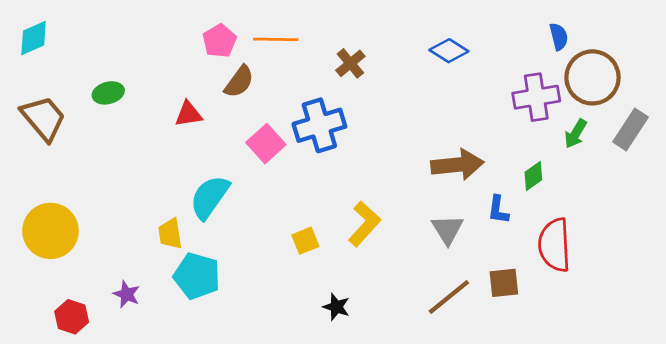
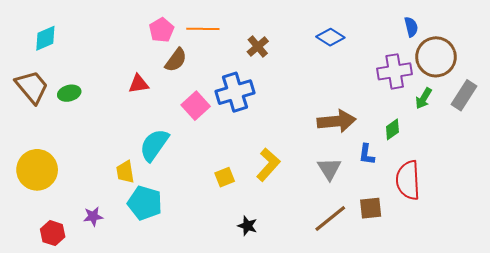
cyan diamond: (34, 38) -> (45, 38), moved
green ellipse: (108, 93) -> (69, 93), moved
purple star: (127, 294) -> (93, 216), turned -30

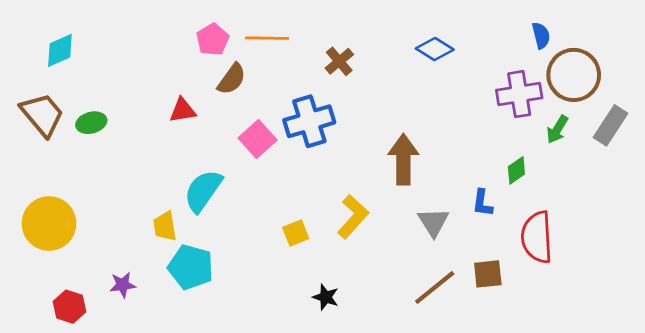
brown arrow: (337, 121) -> (403, 159), moved, turned -84

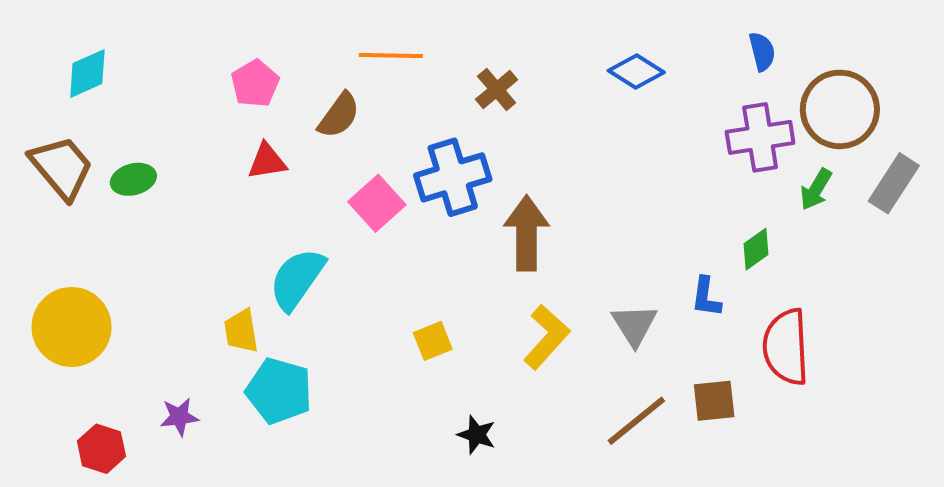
blue semicircle: (541, 35) -> (762, 52), moved
pink pentagon: (213, 40) -> (255, 83), moved
brown arrow: (403, 159) -> (527, 233), moved
yellow L-shape: (353, 217) -> (546, 337), moved

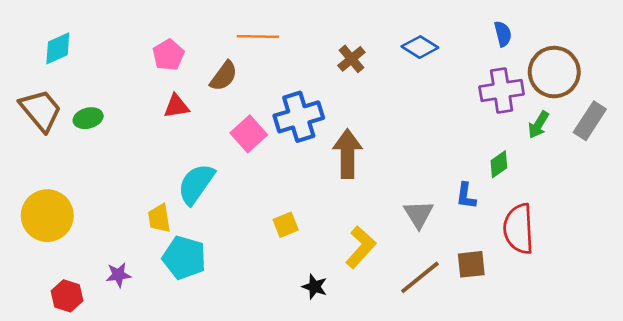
brown cross: (497, 89) -> (351, 59), moved
yellow L-shape: (546, 337) -> (361, 247), moved

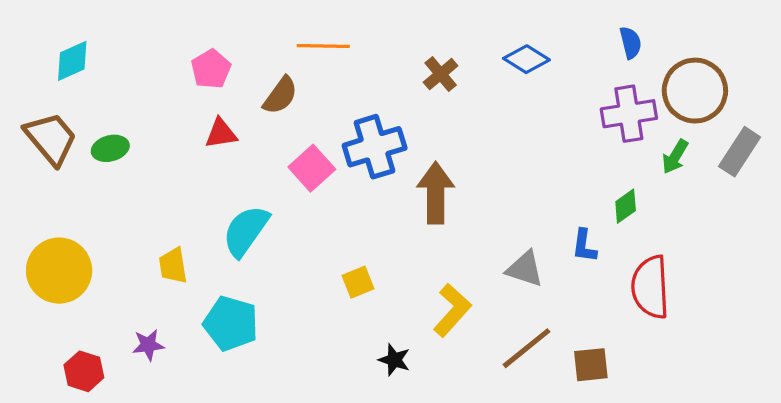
gray triangle: (419, 214) -> (525, 269), turned -40
yellow trapezoid: (159, 218) -> (173, 266), moved
brown square: (471, 264) -> (591, 365), moved

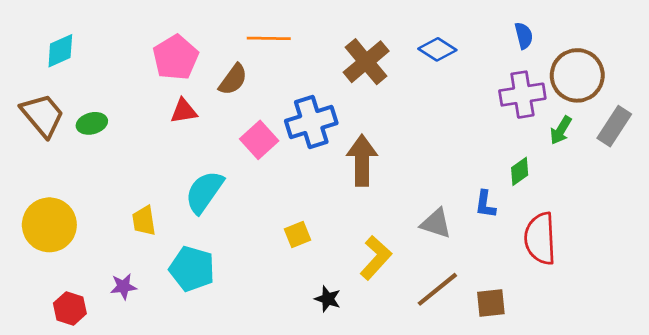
pink pentagon: (211, 69) -> (176, 58), size x1.4
brown cross: (441, 74) -> (366, 62), size x1.6

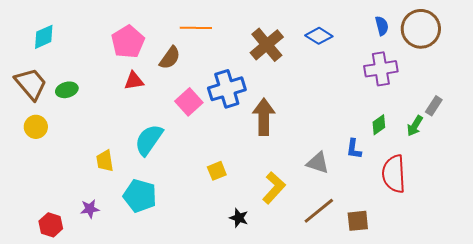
brown circle: (577, 75) -> (421, 29), moved
gray rectangle: (614, 126) -> (434, 106), moved, size x0.7
green arrow: (561, 130) -> (415, 126), moved
yellow circle: (49, 225) -> (36, 127), moved, size x0.6

